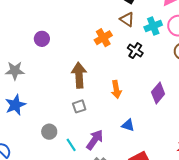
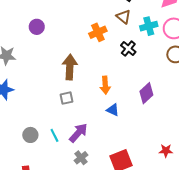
blue triangle: (128, 125) -> (113, 110), moved
gray circle: (49, 132) -> (30, 135), moved

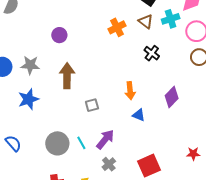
cyan cross: (149, 26) -> (171, 19), moved
orange cross: (98, 32) -> (117, 27), moved
brown arrow: (70, 67) -> (67, 76), moved
gray circle: (30, 135) -> (57, 143), size x1.5

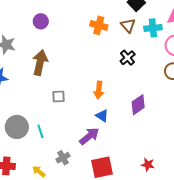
orange cross: (117, 27) -> (99, 25), turned 30
purple arrow: (105, 139) -> (89, 136), moved

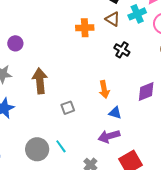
purple circle: (41, 21) -> (15, 43), moved
purple diamond: (138, 105) -> (146, 91), turned 30
purple arrow: (89, 136) -> (109, 136), turned -140

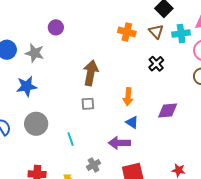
brown arrow: (40, 81) -> (91, 73), moved
gray circle: (37, 149) -> (36, 124), moved

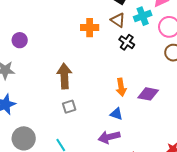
black cross: (156, 64) -> (127, 42), moved
orange arrow: (128, 97) -> (121, 87), moved
purple diamond: (168, 110) -> (148, 94), turned 30

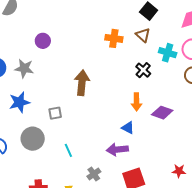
cyan cross: (143, 16) -> (168, 53), moved, turned 30
black cross: (127, 42) -> (143, 70), moved
gray square: (69, 107) -> (55, 113), moved

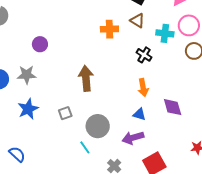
purple diamond: (162, 113) -> (173, 107), moved, turned 65
gray circle: (33, 139) -> (98, 126), moved

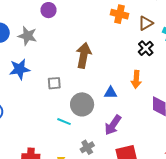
brown triangle: (137, 21) -> (146, 23), moved, turned 42
blue triangle: (139, 114) -> (111, 93), moved, turned -32
purple arrow: (133, 138) -> (113, 125), turned -55
cyan line: (85, 147) -> (64, 122), turned -48

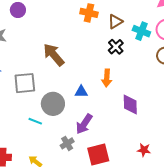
brown arrow: (84, 55) -> (54, 55), turned -50
gray square: (54, 83) -> (25, 83), size x1.6
gray cross: (87, 147) -> (67, 143), moved

